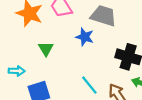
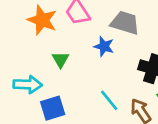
cyan arrow: (17, 71) -> (28, 85), size x1.5

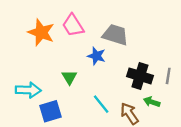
green triangle: (61, 60) -> (69, 77), moved

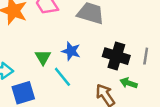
blue star: (96, 56) -> (71, 51), moved
cyan line: (101, 104) -> (62, 77), moved

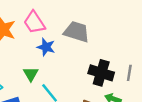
blue star: (71, 51) -> (46, 47), moved

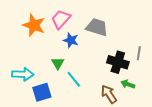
pink trapezoid: (34, 22) -> (61, 19), turned 75
gray line: (129, 73) -> (139, 53), moved

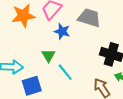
orange star: (34, 25) -> (23, 16), turned -30

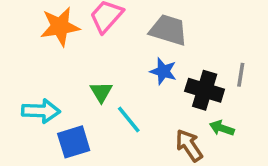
blue star: (62, 31) -> (163, 71), moved

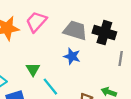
black cross: (205, 90) -> (104, 33), moved

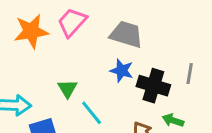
black cross: (104, 33) -> (153, 86), moved

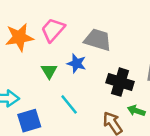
blue star: (122, 71) -> (77, 63), moved
green triangle: (67, 89) -> (49, 71), moved

